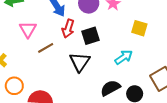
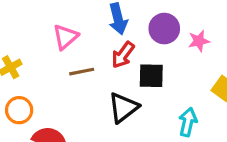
cyan arrow: (124, 57) -> (188, 122), turned -60

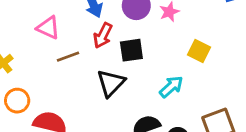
pink triangle: (65, 37) -> (48, 28), turned -45
cyan arrow: (188, 122) -> (171, 87), turned 45

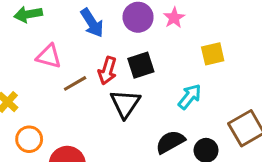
red arrow: (103, 35) -> (107, 71), moved
yellow square: (199, 51) -> (213, 54), turned -30

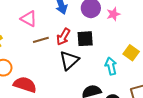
yellow square: (213, 54) -> (131, 53), moved, turned 35
cyan arrow: (190, 97) -> (111, 66), turned -66

